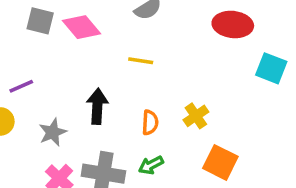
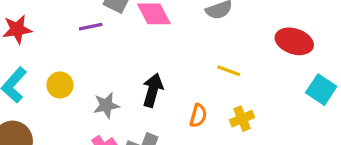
yellow line: (141, 61) -> (229, 71), moved
purple line: (21, 86) -> (91, 27), moved

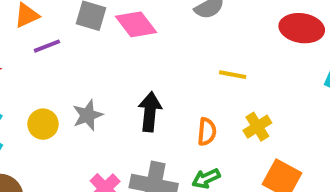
purple line: (91, 27) -> (47, 46), moved
gray star: (106, 105) -> (88, 115), moved

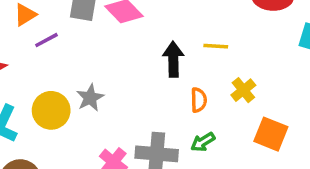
black arrow: (150, 112) -> (173, 59), moved
yellow circle: (43, 124) -> (51, 110), size x1.4

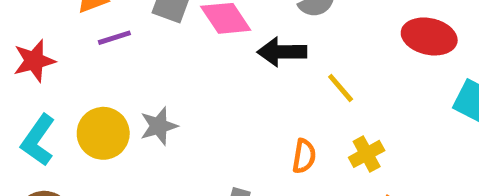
yellow line: (216, 46) -> (341, 88), turned 35
black arrow: (173, 59) -> (282, 52), moved, turned -100

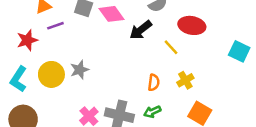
red ellipse: (429, 36) -> (192, 25), moved
black arrow: (282, 52) -> (141, 30), turned -35
red star: (34, 61) -> (27, 40), moved

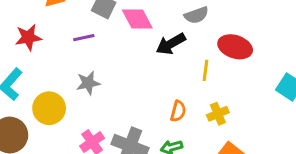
purple line: (55, 26) -> (84, 38), moved
yellow line: (171, 47) -> (206, 70), turned 42
yellow circle: (51, 74) -> (49, 108), moved

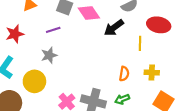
gray star: (88, 83) -> (49, 55), moved
yellow cross: (218, 114) -> (152, 73), turned 32

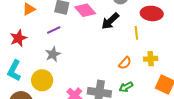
orange semicircle: (124, 74) -> (125, 63), turned 40

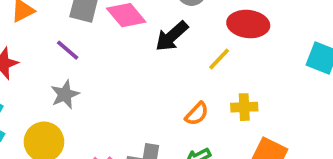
purple line: (54, 30) -> (68, 50), turned 64
yellow line: (136, 33) -> (219, 59), turned 48

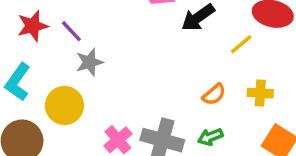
purple line: (68, 50) -> (71, 31), moved

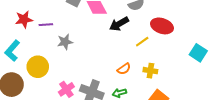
purple line: (71, 31) -> (46, 25), turned -56
gray star: (89, 62) -> (65, 42), moved

